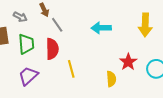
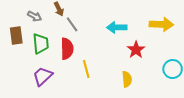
yellow arrow: (145, 25) -> (161, 24), turned -90
red star: (128, 62) -> (136, 50), moved

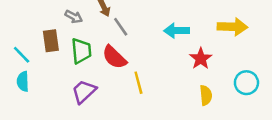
red semicircle: (67, 49) -> (114, 57), turned 135
yellow semicircle: (127, 79) -> (206, 95), moved

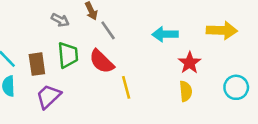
brown rectangle: (51, 41) -> (37, 64), moved
purple trapezoid: (84, 92) -> (49, 96), moved
yellow semicircle: (206, 95) -> (186, 91), moved

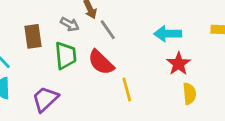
gray arrow: (60, 20) -> (70, 24), moved
red star: (190, 63) -> (179, 64), moved
brown rectangle: (37, 64) -> (33, 36), moved

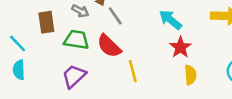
cyan arrow: (168, 34) -> (170, 20), turned 40
green trapezoid: (66, 56) -> (76, 40), turned -76
purple trapezoid: (45, 99) -> (74, 76), moved

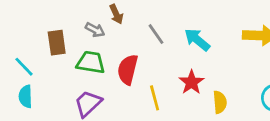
gray line: (115, 16) -> (156, 34), moved
red semicircle: (109, 46) -> (128, 70), turned 60
red star: (180, 47) -> (191, 82), moved

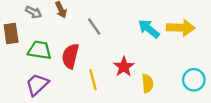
gray arrow: (95, 30) -> (34, 12), moved
cyan arrow: (197, 40) -> (149, 29), moved

